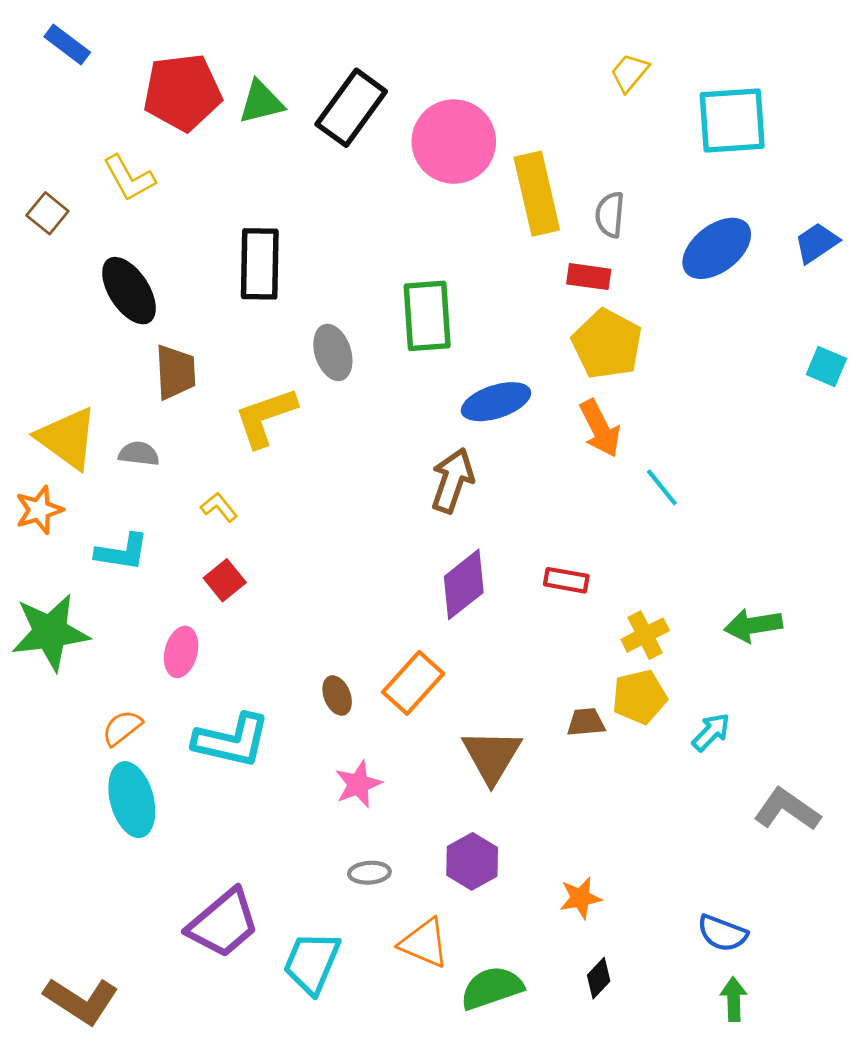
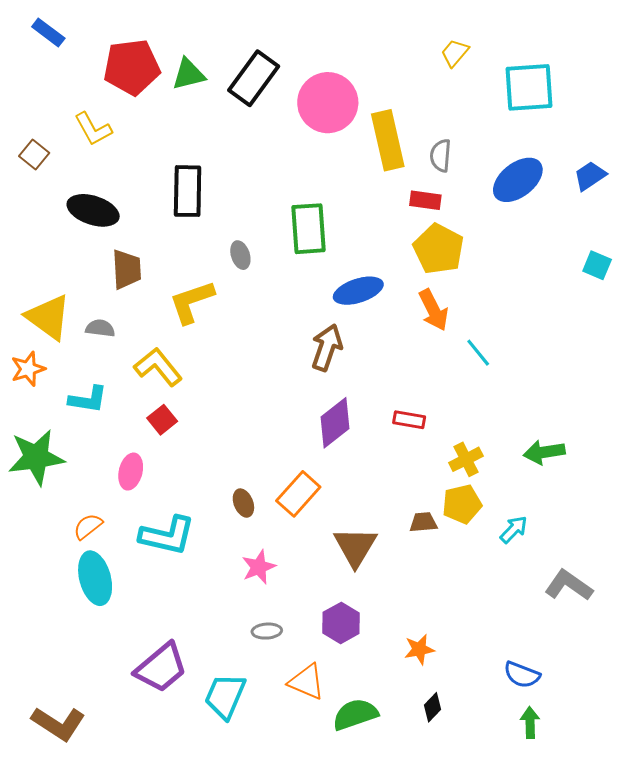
black ellipse: (129, 291) -> (93, 210), turned -39
gray ellipse: (333, 352) -> (240, 255), size x0.7
yellow L-shape: (219, 507) -> (158, 367), size x1.8

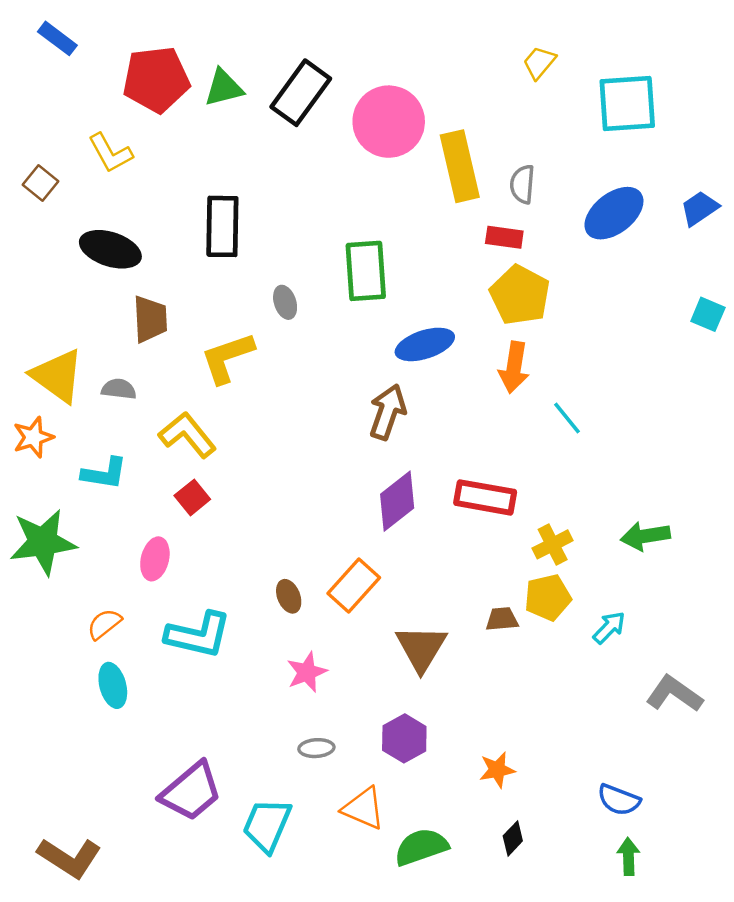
orange arrow: (433, 310) -> (514, 367), turned 36
red rectangle: (409, 420) -> (485, 497), size x1.6
cyan ellipse: (95, 578) -> (113, 685), size x0.7

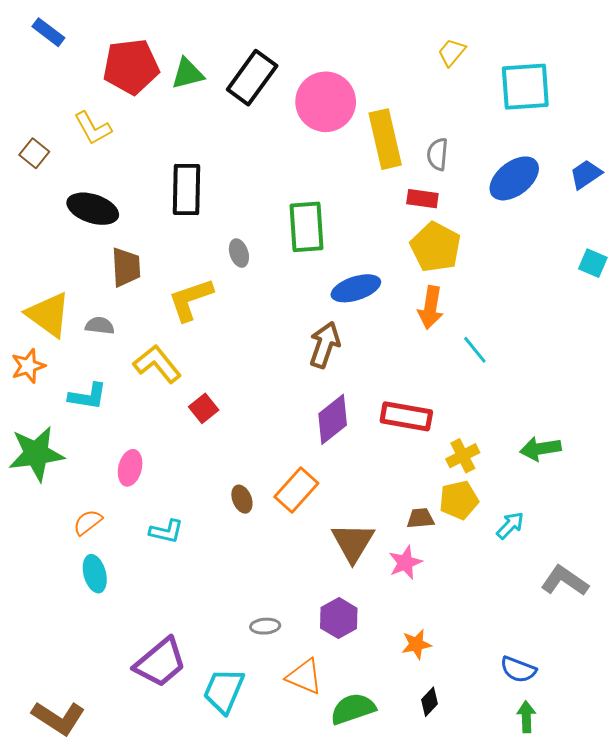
red square: (192, 497) -> (204, 408), moved
cyan L-shape: (198, 635) -> (166, 531), size x0.6
pink star: (307, 672) -> (405, 563), moved

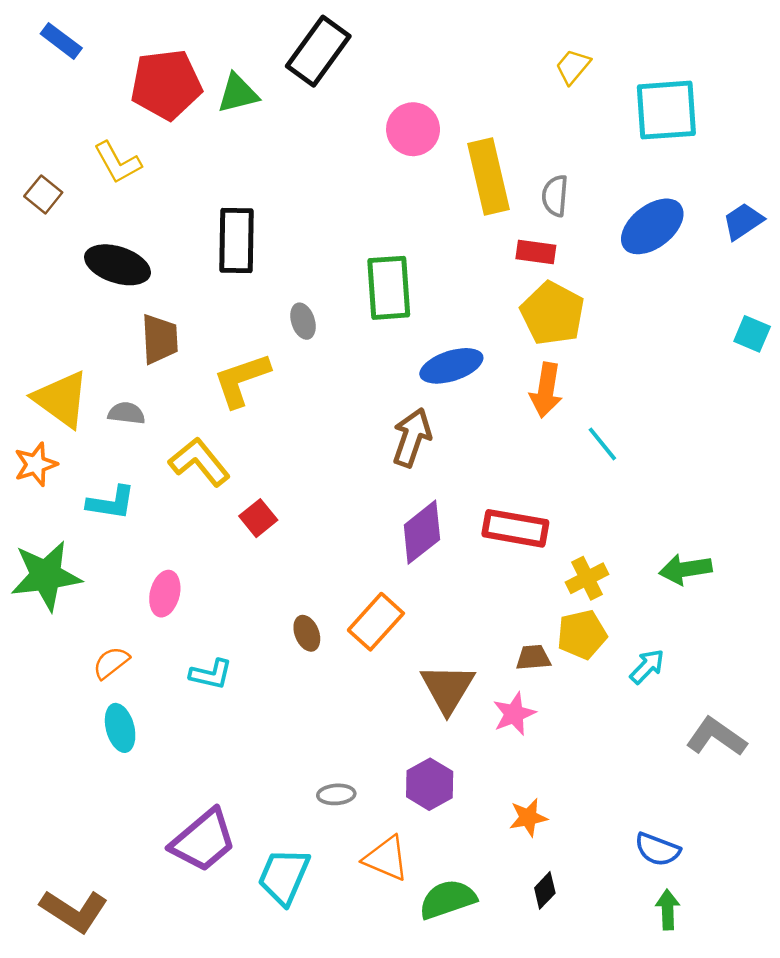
black rectangle: (252, 78) -> (318, 51), moved
pink circle: (326, 102) -> (413, 129), size x0.7

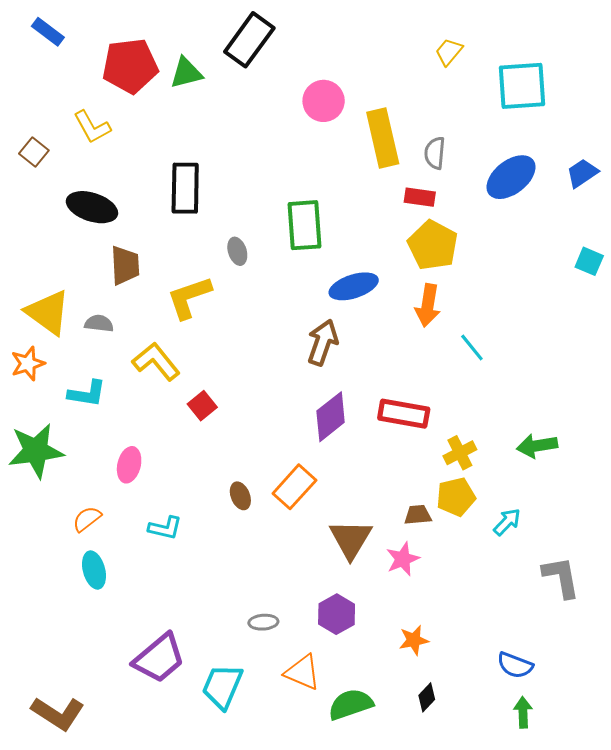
gray L-shape: (716, 737) -> (561, 577), turned 45

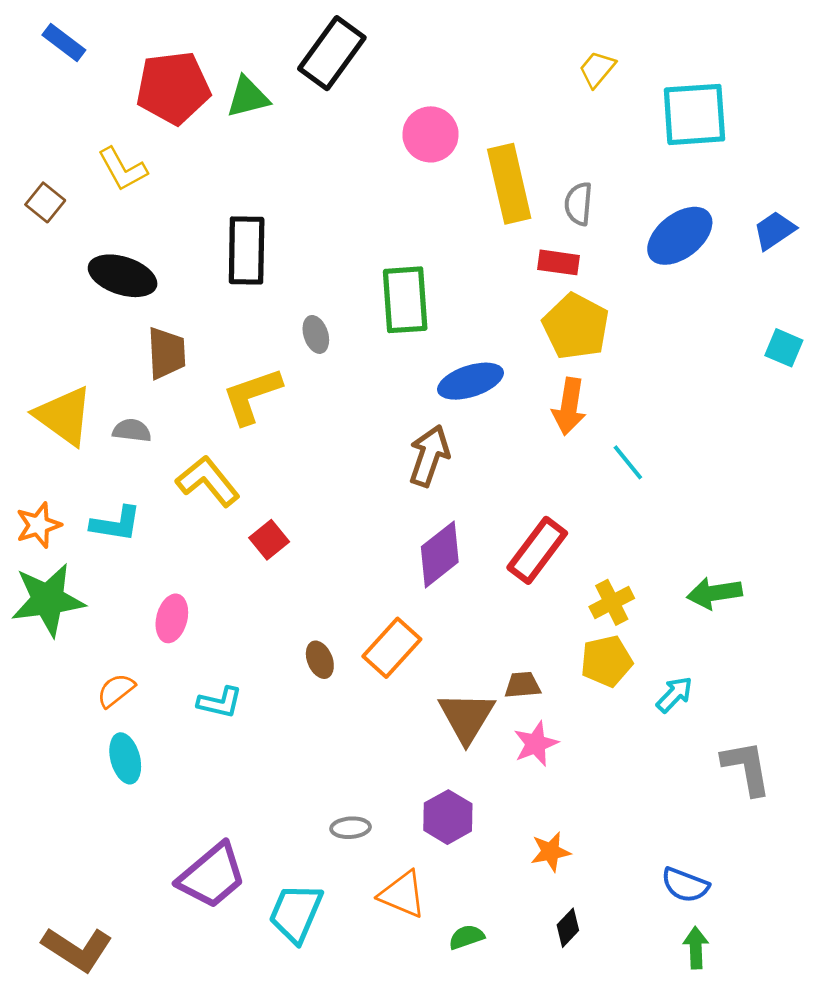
orange star: (28, 364) -> (39, 525), moved
red rectangle: (404, 414) -> (537, 550), turned -63
brown trapezoid: (418, 515) -> (522, 685), moved
green semicircle: (351, 704) -> (466, 937), size x0.6

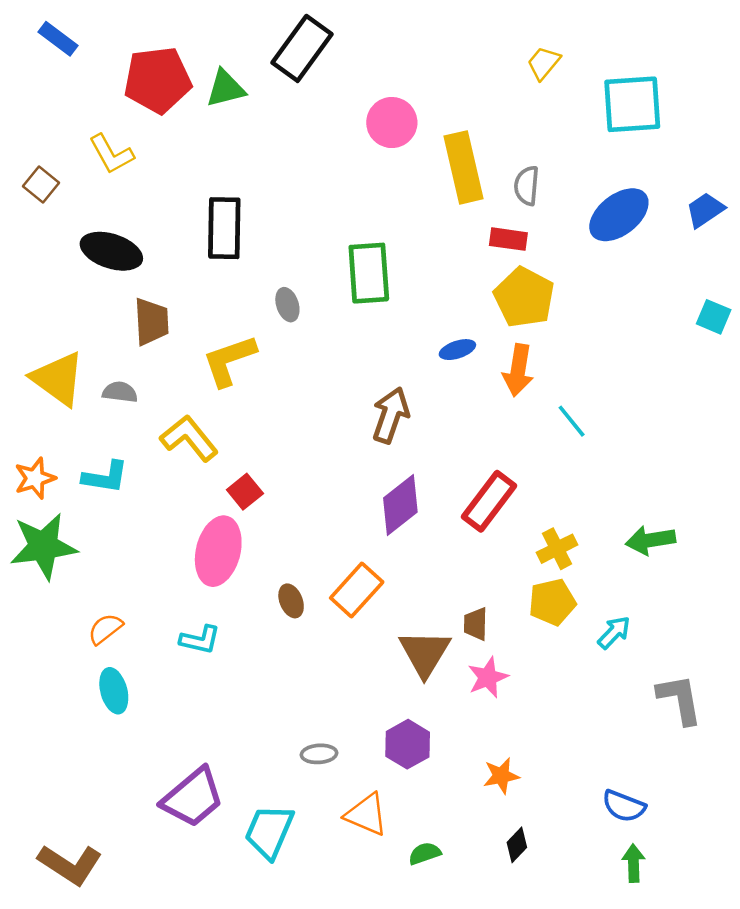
blue ellipse: (470, 381) -> (457, 350), moved, size x0.6
pink ellipse: (172, 618) -> (218, 551), moved, size x1.6
brown trapezoid: (522, 685) -> (476, 624), turned -84

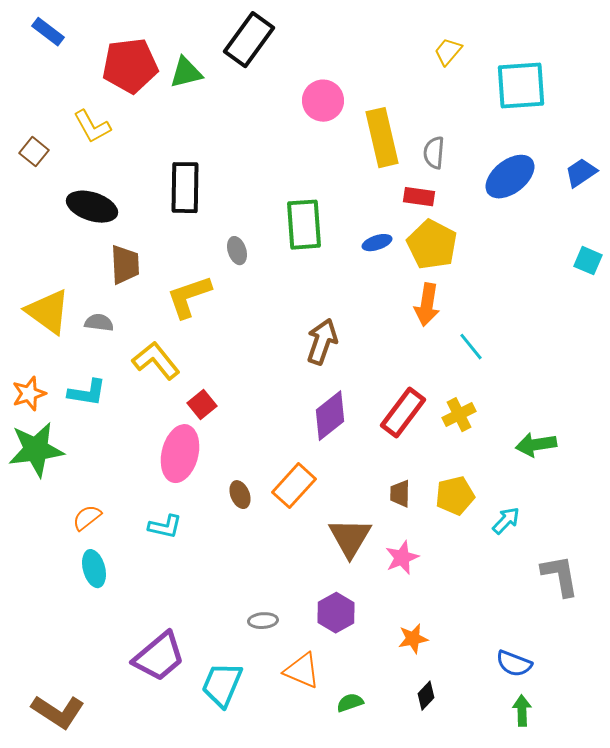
blue ellipse: (457, 350) -> (377, 243), moved
yellow cross: (557, 549) -> (459, 415), moved
brown trapezoid: (476, 624) -> (400, 494), moved

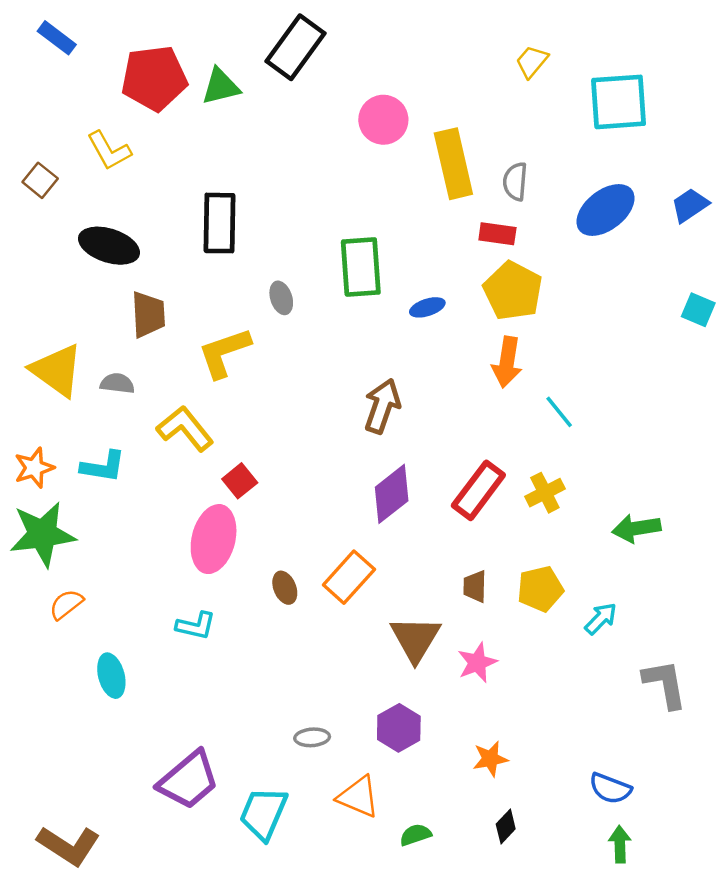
blue ellipse: (377, 243) -> (427, 307), moved
orange semicircle: (87, 518) -> (66, 604), moved

